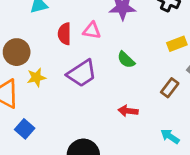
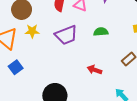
green semicircle: (126, 60) -> (101, 32), turned 120

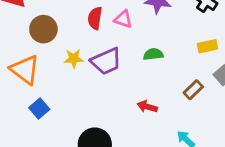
yellow star: (32, 31) -> (74, 59), moved

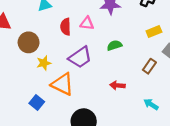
yellow star: (74, 59) -> (44, 63), moved
orange triangle: (25, 70) -> (62, 84), moved

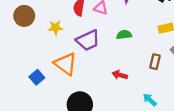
brown circle: (29, 42) -> (24, 16), moved
yellow star: (44, 63) -> (56, 28), moved
brown rectangle: (149, 66) -> (155, 62), turned -32

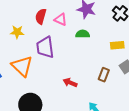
green semicircle: (124, 35) -> (83, 34), moved
purple trapezoid: (88, 40) -> (45, 47), turned 100

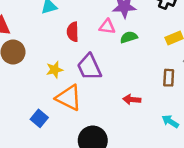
pink triangle: (61, 19) -> (107, 27), moved
yellow star: (17, 32) -> (55, 70), moved

